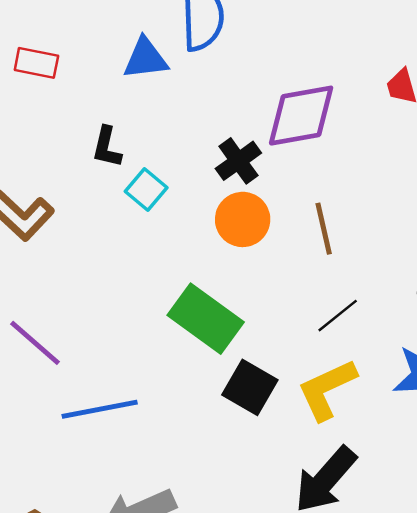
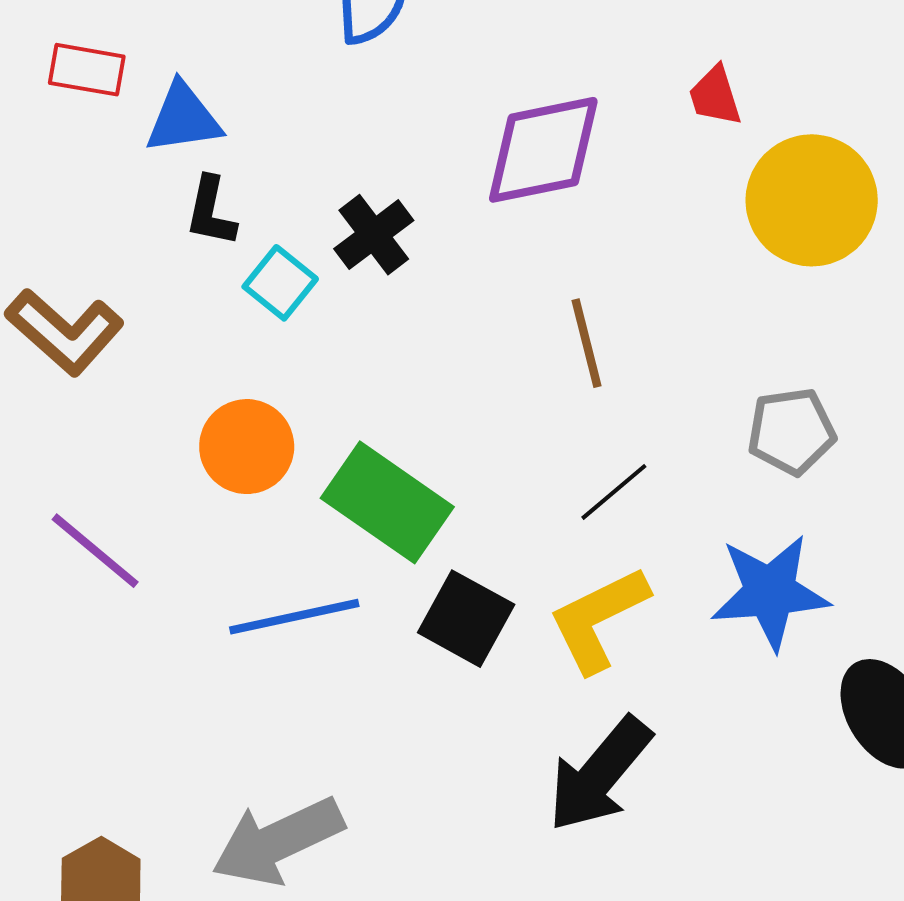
blue triangle: (146, 59) -> (183, 118), moved
black cross: (238, 161) -> (374, 235), moved
orange circle: (243, 219) -> (247, 447), moved
blue line: (100, 409) -> (294, 617), moved

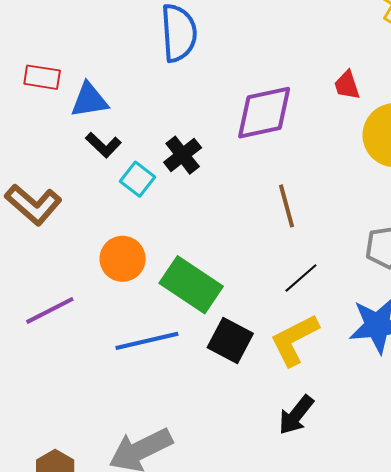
black L-shape: (211, 211) -> (103, 145), turned -57
purple line: (95, 551) -> (50, 310), turned -66
black arrow: (599, 774) -> (296, 415), size x0.7

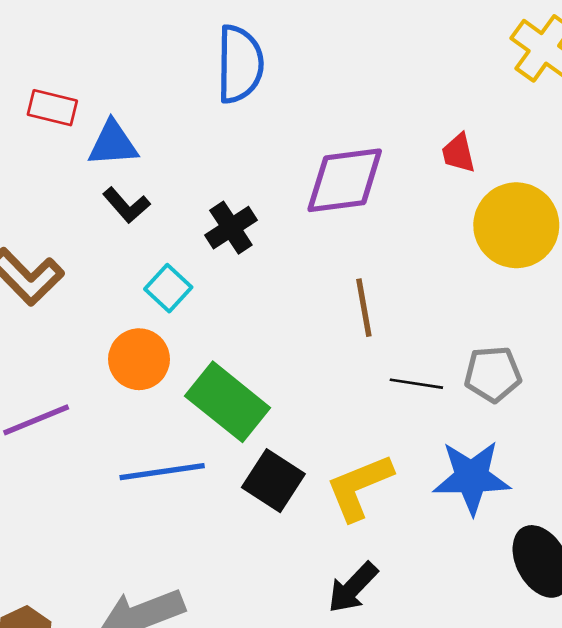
cyan square: (138, 179) -> (168, 288), moved
black line: (301, 278) -> (416, 384), moved, turned 45

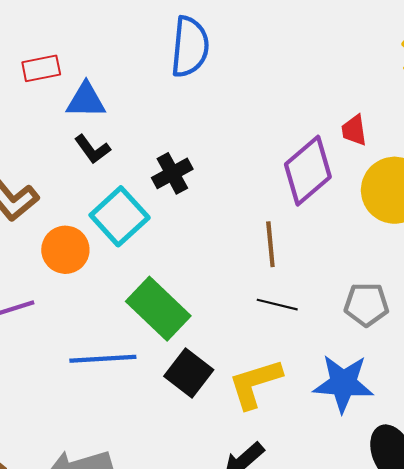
red rectangle: (52, 108) -> (41, 68), turned -30
purple diamond: (345, 180) -> (308, 171), moved, turned -38
cyan square: (168, 288) -> (120, 216), size x1.6
orange circle: (139, 359) -> (65, 250), moved
black line: (416, 384) -> (277, 305), moved

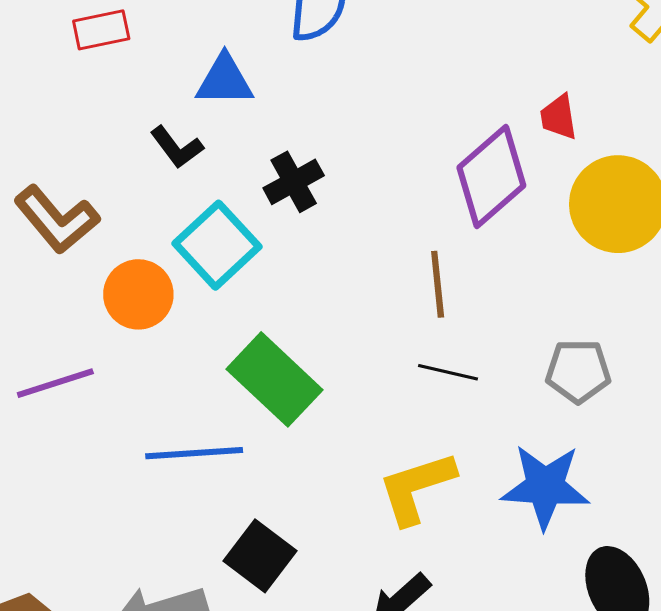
blue triangle: (86, 100) -> (225, 80), moved
black square: (189, 373) -> (260, 556), moved

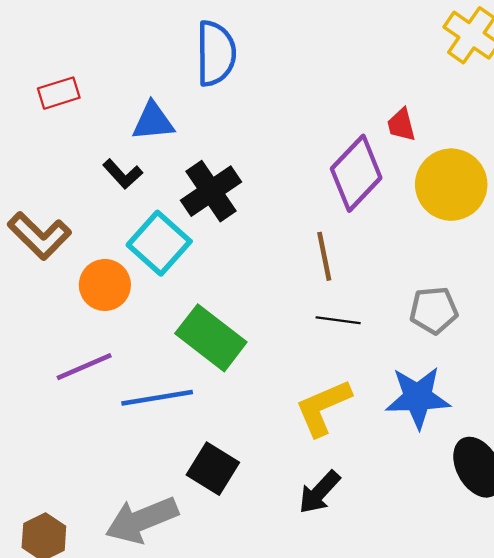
black cross: (294, 182) -> (211, 191), size x1.4
purple line: (55, 383) -> (84, 367), moved

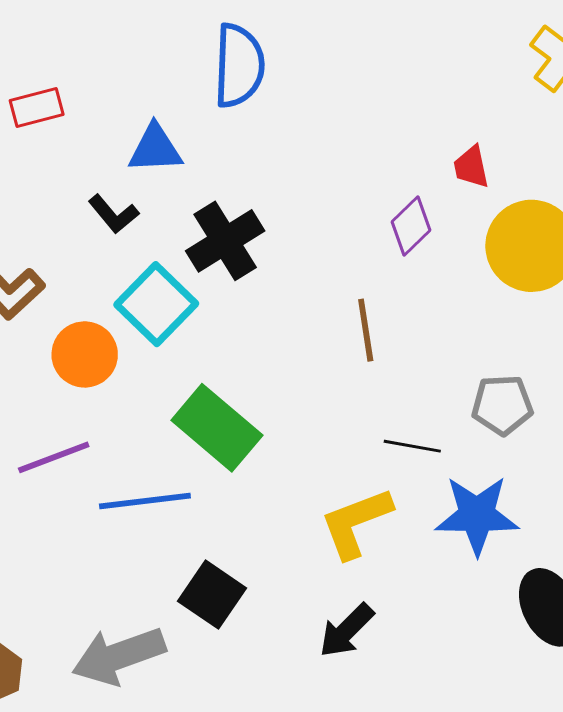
purple diamond: (356, 173) -> (411, 226), size x0.6
black line: (338, 320) -> (412, 446), moved

